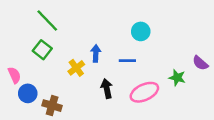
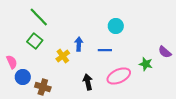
black arrow: (107, 89) -> (88, 82), moved

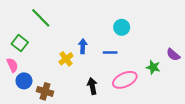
green square: (35, 41) -> (20, 43), moved

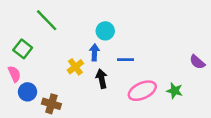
cyan circle: (122, 27) -> (105, 31), moved
green star: (153, 67) -> (175, 91), moved
black arrow: (92, 86) -> (102, 79), moved

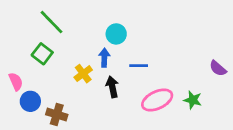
green square: (23, 49) -> (42, 54), moved

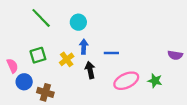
cyan circle: (116, 34) -> (78, 22), moved
green square: (42, 54) -> (38, 55), moved, turned 35
purple semicircle: (218, 68) -> (175, 55), turned -32

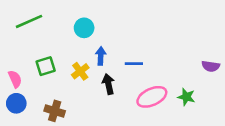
green line: (41, 18) -> (29, 21), moved, turned -70
cyan circle: (78, 22) -> (84, 28), moved
blue circle: (24, 82) -> (16, 103), moved

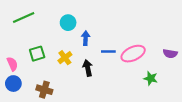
blue arrow: (101, 56) -> (86, 38), moved
pink ellipse: (152, 97) -> (133, 54), moved

